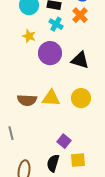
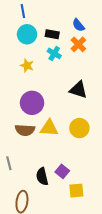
purple circle: (50, 53) -> (32, 103), moved
black semicircle: (53, 163) -> (42, 176), moved, turned -30

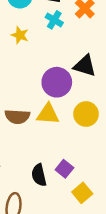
purple circle: (32, 103) -> (57, 82), moved
yellow square: (76, 191) -> (82, 193), turned -35

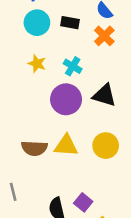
cyan cross: (54, 20) -> (73, 66), moved
purple circle: (57, 82) -> (66, 99), moved

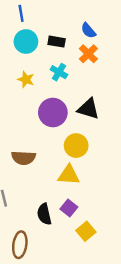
cyan cross: (73, 66) -> (59, 72), moved
yellow triangle: (66, 146) -> (69, 175), moved
yellow circle: (106, 146) -> (76, 146), moved

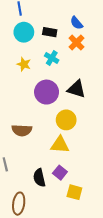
yellow square: (86, 231) -> (74, 192), turned -35

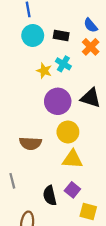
yellow star: (24, 64) -> (44, 71), moved
yellow circle: (66, 120) -> (68, 132), moved

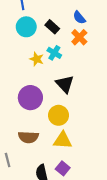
black rectangle: (61, 35) -> (52, 27), turned 32
black triangle: (91, 98) -> (65, 84), moved, turned 30
purple circle: (58, 101) -> (30, 98), moved
brown semicircle: (30, 143) -> (28, 137), moved

